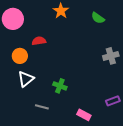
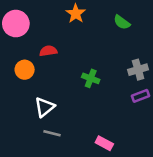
white triangle: (26, 79) -> (45, 107), moved
green cross: (60, 86) -> (91, 78), moved
purple rectangle: (113, 101) -> (141, 96), moved

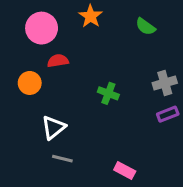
pink circle: (16, 24) -> (42, 28), moved

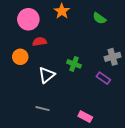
purple rectangle: (168, 114) -> (103, 78), moved, turned 56
white triangle: (53, 128) -> (47, 75), moved

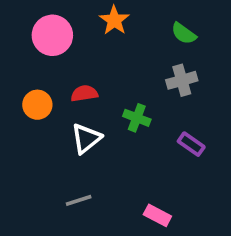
red semicircle: (40, 42) -> (84, 93), moved
gray cross: (113, 57) -> (182, 80), moved
gray line: (43, 109) -> (79, 200), turned -32

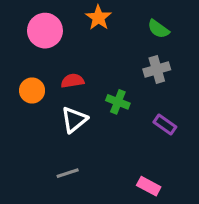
pink rectangle: (157, 215) -> (149, 186), moved

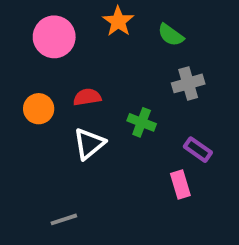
green semicircle: (158, 29) -> (171, 35), moved
gray line: (68, 173) -> (64, 219), moved
pink rectangle: (149, 186) -> (180, 184), moved, turned 45

